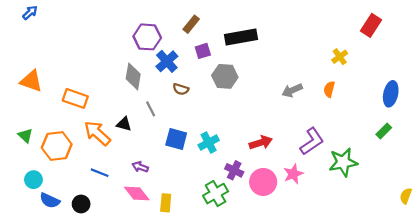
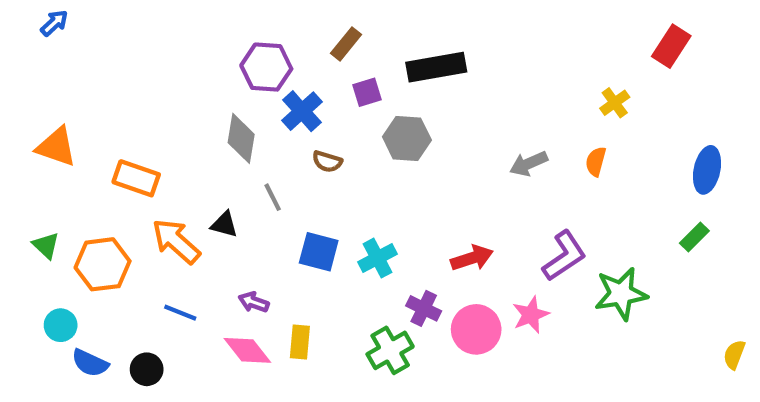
yellow rectangle: (166, 203) -> (300, 342), moved

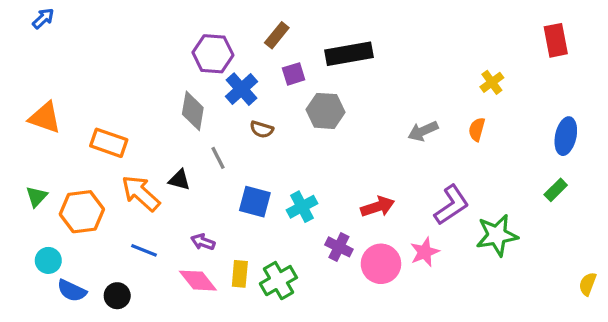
red rectangle: (671, 46) -> (556, 40), moved, turned -44
green triangle: (46, 245) -> (37, 197), turned 30
green cross: (390, 350) -> (278, 281), moved

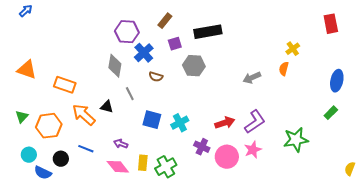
orange semicircle: (477, 129) -> (284, 69), moved
purple L-shape: (452, 205) -> (255, 122), moved
black circle: (117, 296) -> (61, 159), moved

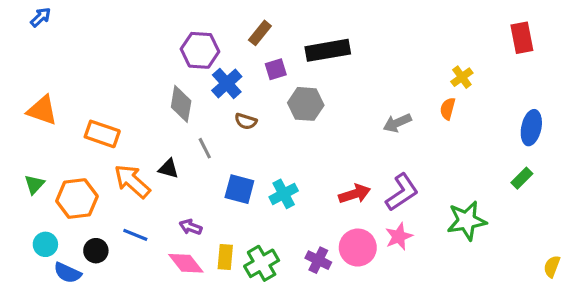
purple cross: (202, 147) -> (318, 260), moved

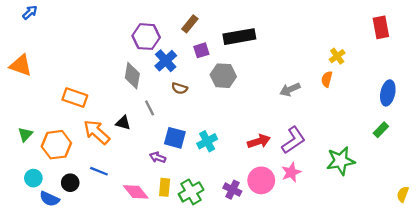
orange triangle: (42, 110) -> (21, 65), moved
purple arrow: (191, 227) -> (158, 157), moved

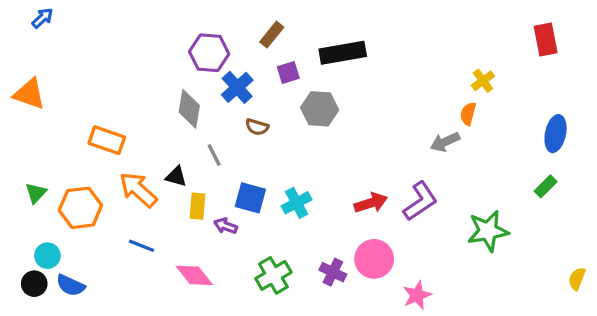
gray arrow: (290, 89) -> (445, 142), moved
pink star: (291, 172) -> (417, 295), moved
black circle: (70, 183) -> (34, 284), moved
yellow rectangle: (165, 187) -> (198, 206), moved

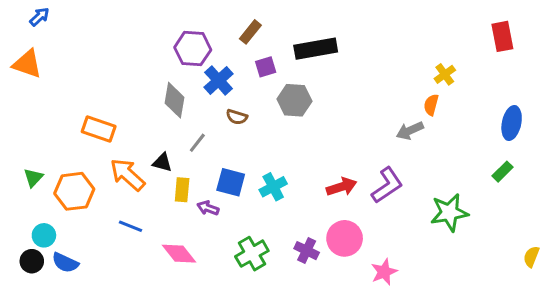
orange triangle: (29, 94) -> (27, 64), moved
gray line: (214, 155) -> (197, 143), turned 65

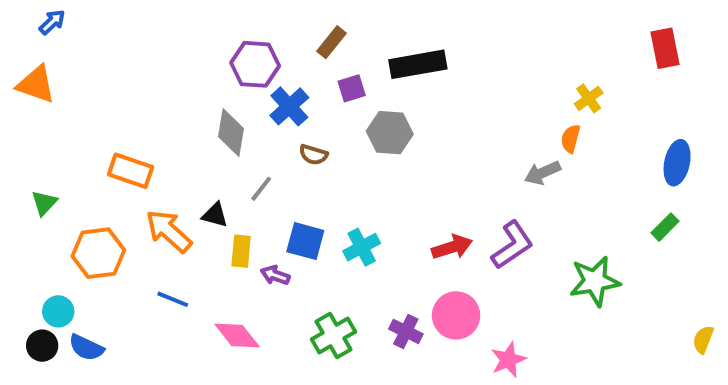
green triangle: (33, 178) -> (44, 203), moved

